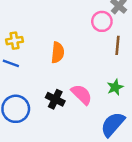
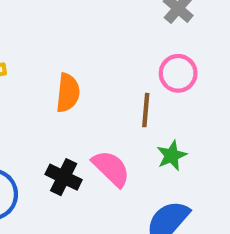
pink circle: (102, 21) -> (178, 73), moved
brown line: (117, 45) -> (146, 110), moved

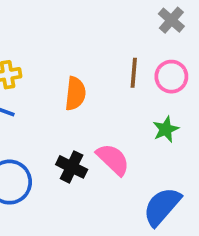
brown line: (146, 110) -> (134, 73), moved
green star: (172, 155) -> (166, 129), moved

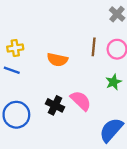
orange semicircle: (75, 94) -> (57, 60), turned 96

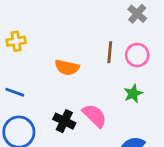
yellow cross: (15, 48) -> (16, 41), moved
blue line: (12, 70) -> (15, 92), moved

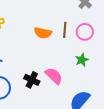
orange semicircle: (67, 67) -> (43, 33), moved

